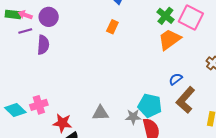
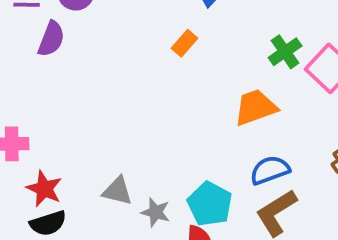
orange trapezoid: (170, 39) -> (255, 107), moved
blue semicircle: (176, 79) -> (270, 170), size x1.5
gray star: (133, 117) -> (156, 212), moved

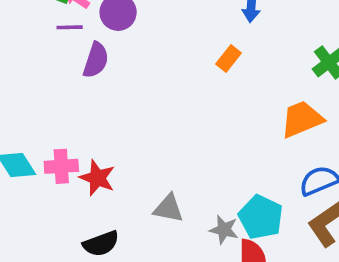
red star: (44, 189) -> (97, 178), moved
gray star: (156, 212) -> (224, 230), moved

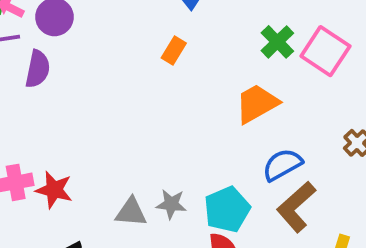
cyan pentagon: (261, 217) -> (227, 209), turned 30
gray star: (224, 230) -> (171, 204), moved

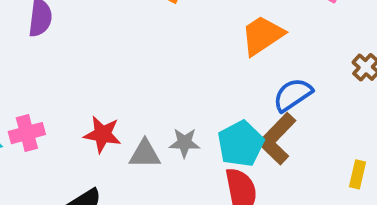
red star: (54, 190) -> (102, 134), moved
brown L-shape: (296, 207) -> (277, 139), moved

